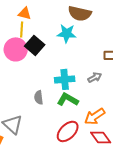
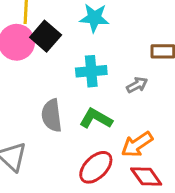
cyan cross: (65, 79) -> (91, 71), moved
gray semicircle: (39, 97) -> (52, 115), size x1.5

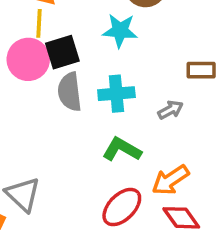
black square: (46, 36) -> (62, 52), turned 32
gray semicircle: (52, 115) -> (70, 92), moved

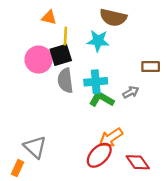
yellow line: (39, 23) -> (65, 36), moved
green L-shape: (122, 149) -> (102, 99), moved
orange arrow: (170, 180) -> (111, 138), moved

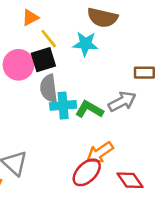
orange triangle: (49, 18) -> (30, 18), turned -42
yellow line: (65, 36) -> (49, 39), turned -42
cyan cross: (96, 82) -> (63, 105), moved
gray arrow: (131, 92) -> (122, 102), size x1.5

